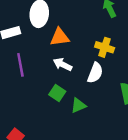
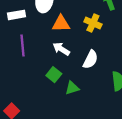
yellow cross: (105, 47) -> (93, 23), moved

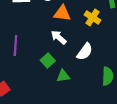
purple line: (23, 45) -> (15, 46), moved

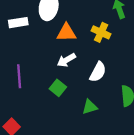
white arrow: (59, 37) -> (66, 60), turned -63
green triangle: (63, 76) -> (90, 107), moved

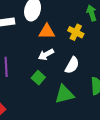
green triangle: (90, 107) -> (64, 94), size x1.5

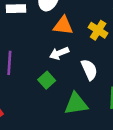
white semicircle: (72, 65) -> (89, 70), turned -60

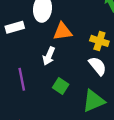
yellow cross: (98, 30) -> (99, 41), moved
white arrow: (59, 53) -> (49, 56), moved, turned -30

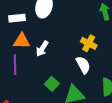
orange triangle: (63, 31) -> (22, 41), moved
green square: (61, 86) -> (52, 84), moved

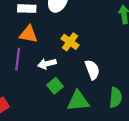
yellow cross: (89, 43) -> (70, 42), moved
white arrow: (42, 49) -> (47, 64), moved, turned 35

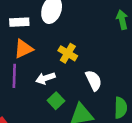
orange triangle: (28, 34) -> (23, 49), turned -30

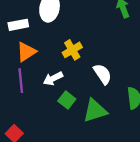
yellow cross: (68, 53) -> (72, 50), turned 36

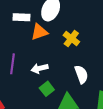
yellow cross: (72, 50) -> (71, 38), moved, turned -35
orange triangle: (26, 52) -> (39, 32), moved

